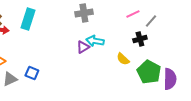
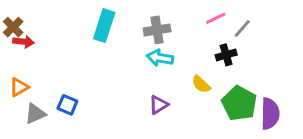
gray cross: (84, 13) -> (157, 30), moved
cyan rectangle: (28, 19) -> (104, 26), moved
purple triangle: (83, 47) -> (159, 105), moved

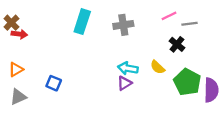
gray line: (242, 28) -> (190, 24), turned 42
black cross: (226, 55) -> (177, 44), turned -35
cyan arrow: (160, 58) -> (128, 68), moved
gray triangle: (35, 114) -> (18, 97), moved

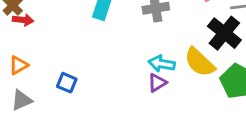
black cross: (177, 44) -> (224, 33), size x1.6
yellow semicircle: (158, 67) -> (200, 62), size x1.6

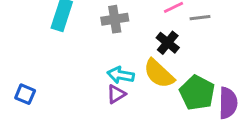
black cross: (224, 33) -> (168, 43), moved, size x0.7

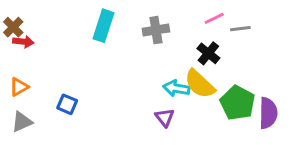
cyan arrow: (121, 75) -> (176, 88), moved
purple triangle: (116, 94) -> (165, 117), moved, turned -36

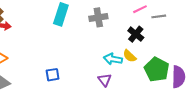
yellow semicircle: (200, 84) -> (130, 56), size x0.6
blue square: (67, 104) -> (53, 75), moved, turned -32

